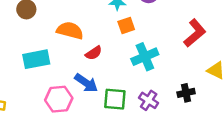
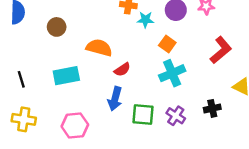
orange square: (126, 26) -> (167, 44), moved, turned -35
blue arrow: (86, 83) -> (115, 99), turned 70
pink hexagon: (59, 99) -> (75, 125), moved

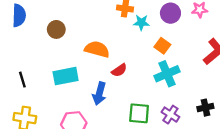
blue arrow: (115, 99) -> (99, 94), moved

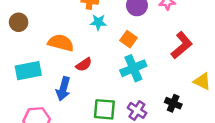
cyan star: (141, 22) -> (98, 22), moved
black cross: (205, 108) -> (173, 103), turned 35

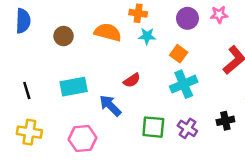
orange semicircle: (61, 43) -> (108, 32), moved
blue arrow: (63, 89) -> (110, 106), turned 120
black cross: (173, 103) -> (225, 121), turned -35

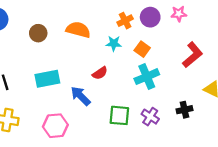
orange cross: (138, 13) -> (125, 21), moved, turned -35
cyan star: (147, 36) -> (114, 43), moved

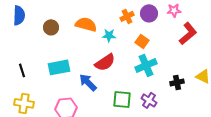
cyan star: (114, 43) -> (109, 35), moved
red L-shape: (192, 55) -> (188, 33), moved
red semicircle: (100, 73) -> (105, 62), size x1.5
black cross: (184, 110) -> (177, 82), moved

